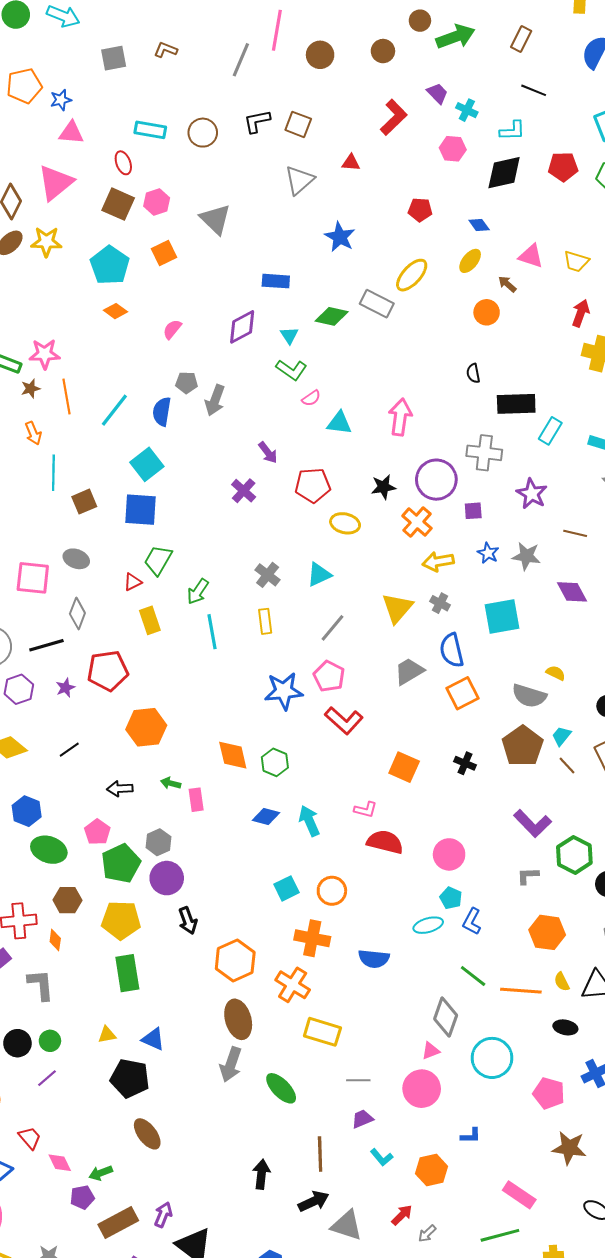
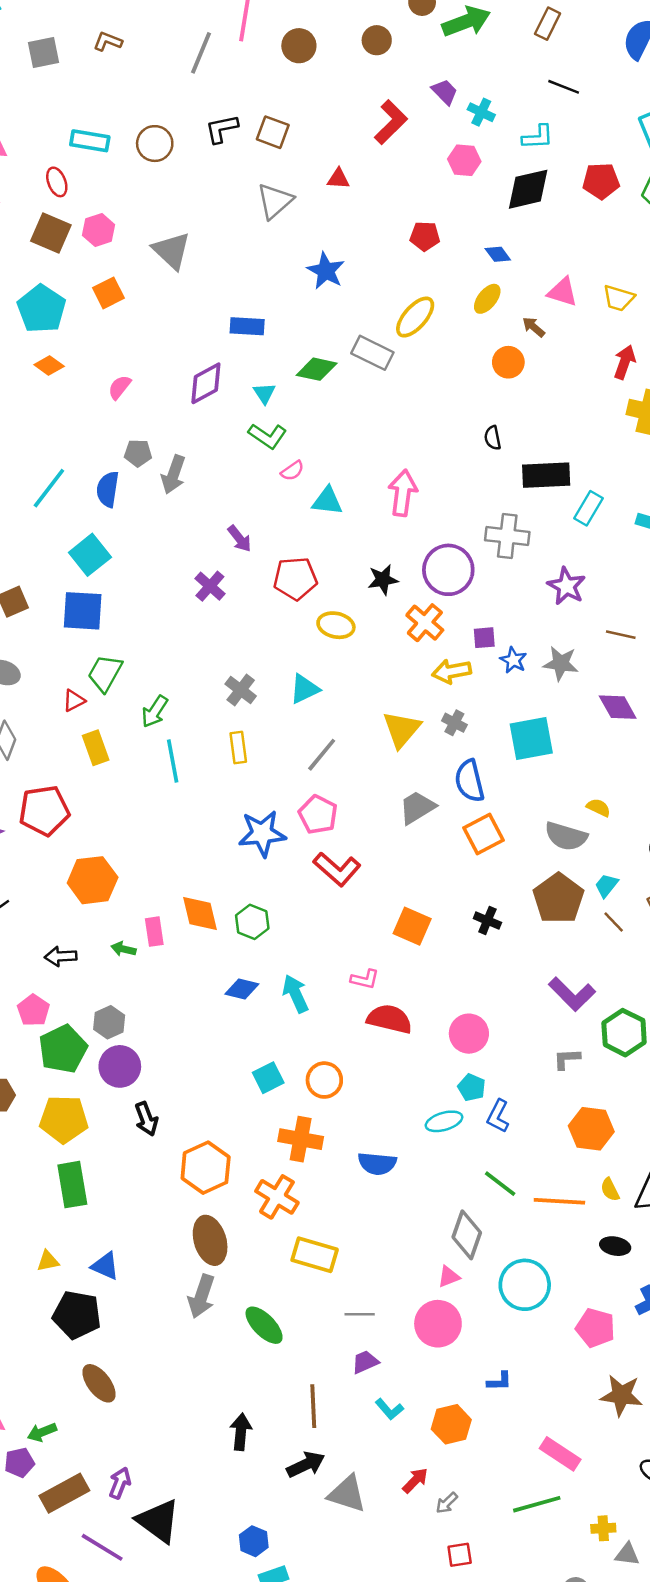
purple square: (473, 511) -> (484, 638), moved
pink rectangle: (196, 800) -> (154, 932), moved

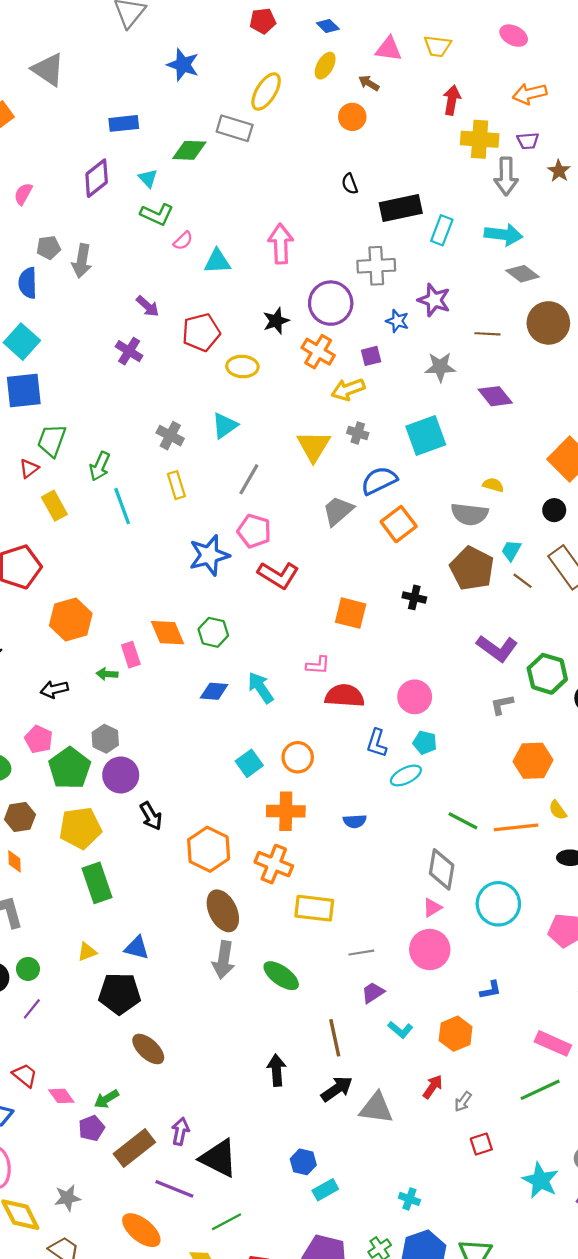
blue star: (513, 660) -> (397, 321), moved
blue semicircle: (470, 781) -> (379, 481), turned 87
blue L-shape: (498, 1116) -> (377, 743), moved
blue semicircle: (377, 1164) -> (355, 821), size x0.7

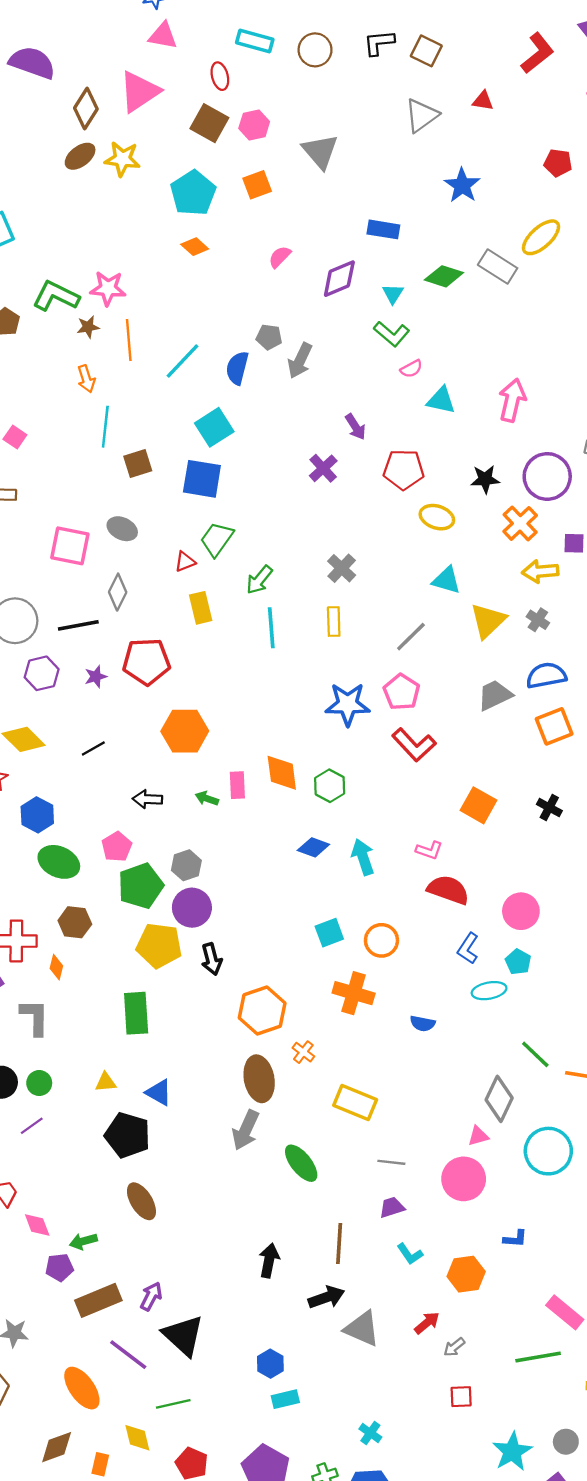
pink semicircle: (23, 194) -> (280, 257), moved
cyan triangle: (225, 426) -> (447, 580), moved, turned 36
yellow pentagon: (80, 828) -> (159, 945), moved
orange cross: (274, 864) -> (303, 1052), moved, size x0.6

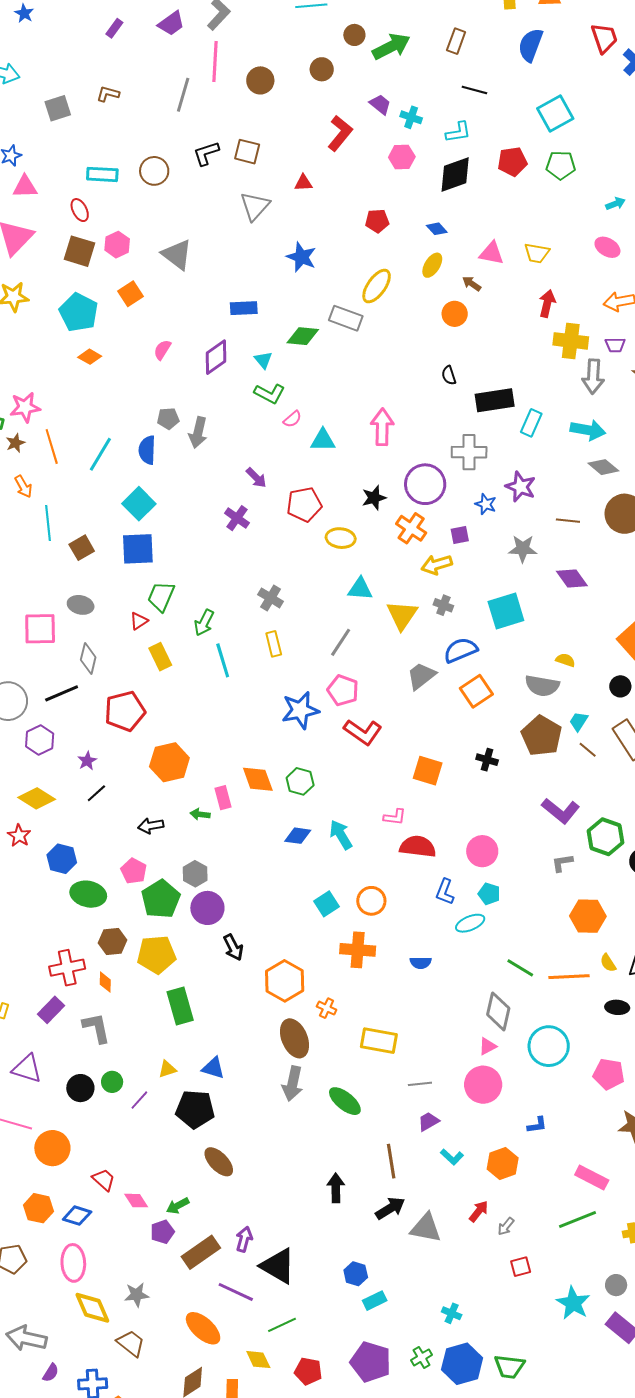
purple star: (96, 677) -> (87, 761), moved
yellow pentagon: (159, 945) -> (157, 955), moved
purple line: (32, 1126) -> (139, 1100), moved

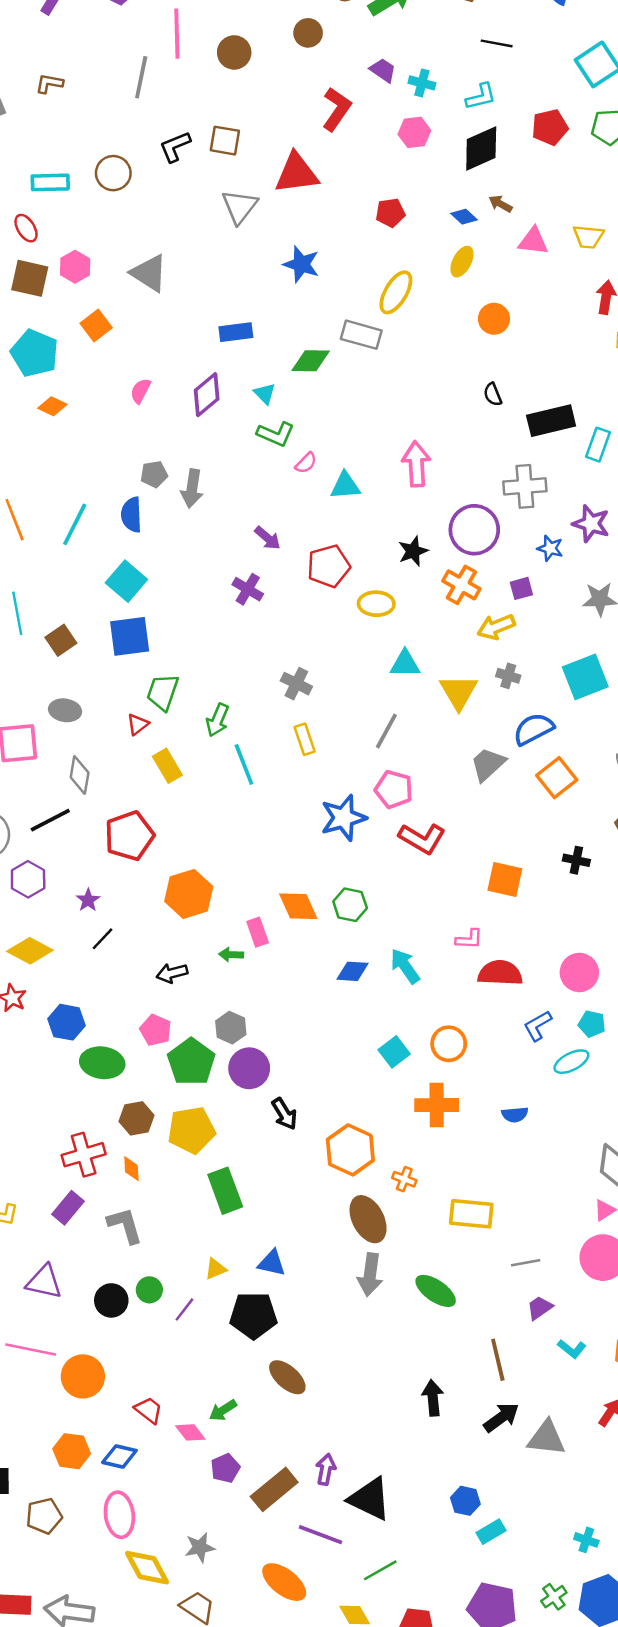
red triangle: (303, 183) -> (297, 173), size x2.0
brown arrow: (472, 284) -> (500, 204), moved
blue L-shape: (445, 892) -> (538, 1026), turned 44
green arrow: (178, 1206) -> (223, 1410), moved

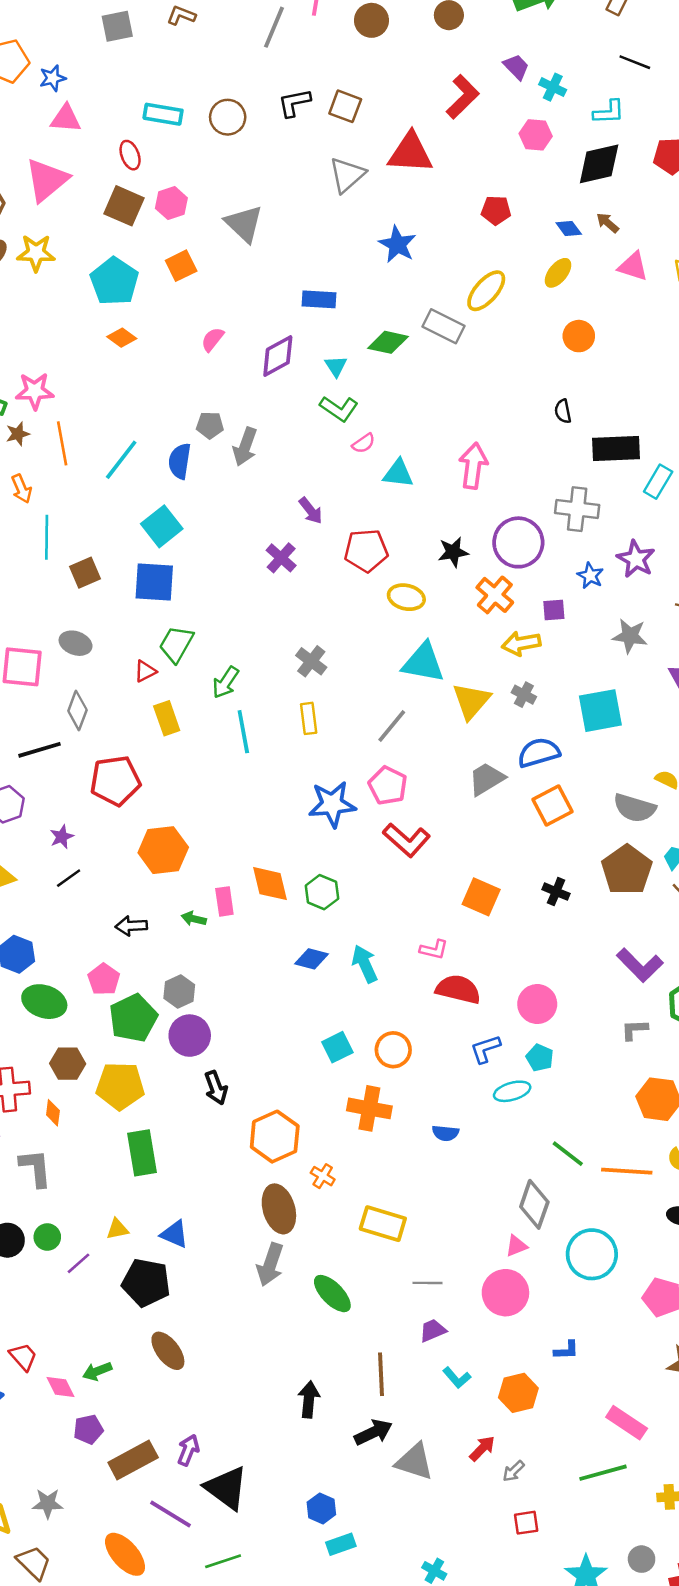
cyan triangle: (405, 664) -> (423, 663), size x1.4

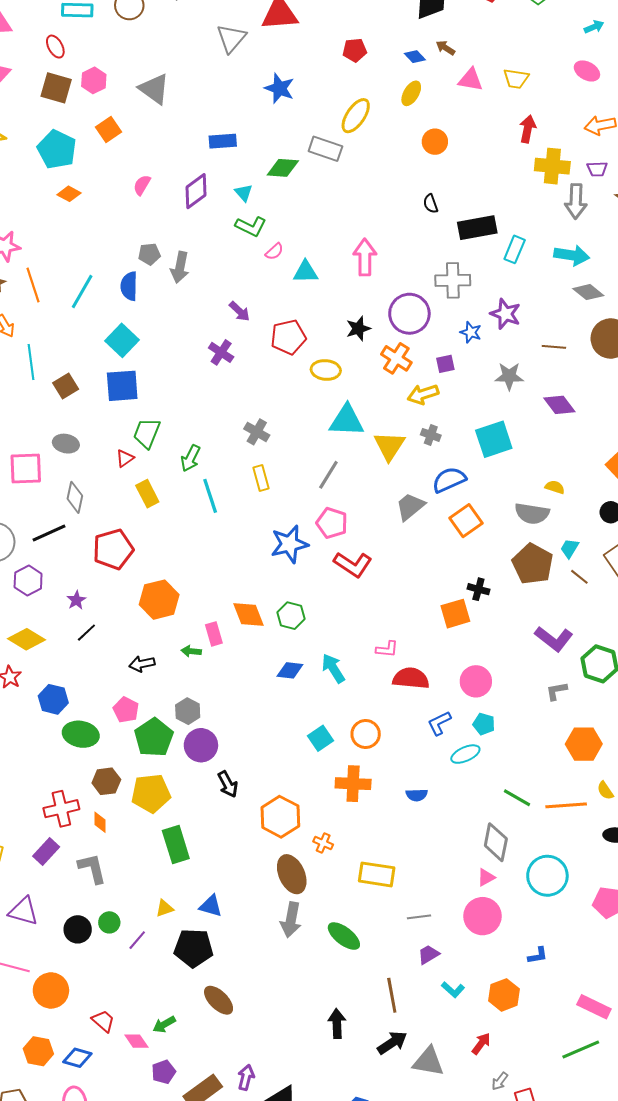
orange square: (481, 897) -> (455, 614), moved, turned -32
gray arrow: (514, 1471) -> (500, 1081), moved

